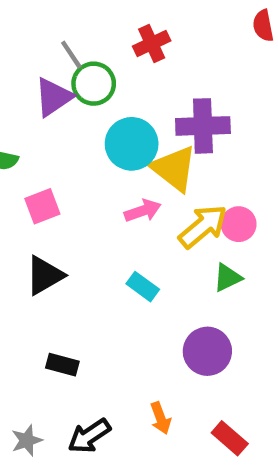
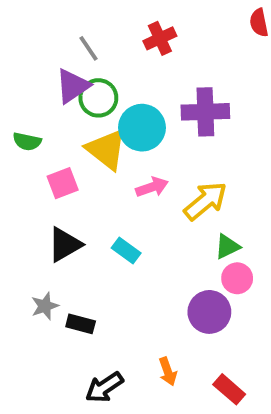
green circle: (94, 84) -> (98, 98), moved
yellow triangle: (174, 168) -> (106, 149), moved
pink circle: (239, 224) -> (237, 278), moved
cyan rectangle: (143, 287) -> (126, 251), moved
gray star: (27, 440) -> (45, 306), moved

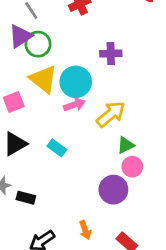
purple cross: (205, 112) -> (111, 54), size x0.7
cyan circle: (142, 128) -> (76, 82), moved

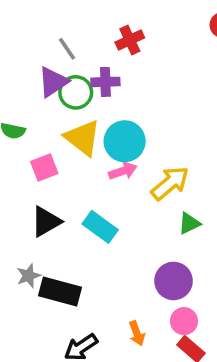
purple cross: (111, 54) -> (105, 82), moved
cyan rectangle: (57, 148) -> (100, 227), size x1.4
pink circle: (132, 167) -> (184, 321), moved
black rectangle: (26, 198) -> (60, 291), size x1.6

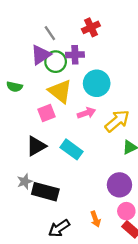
cyan circle: (125, 141) -> (97, 83), moved
pink square: (44, 167) -> (46, 113), moved

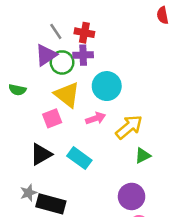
red cross: (91, 27) -> (84, 33), moved, turned 36

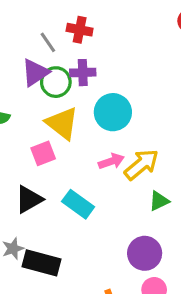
red cross: (84, 33) -> (80, 30), moved
pink arrow: (96, 118) -> (111, 161), moved

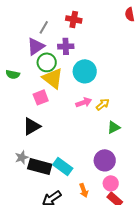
red cross: (80, 30) -> (74, 19), moved
gray line: (48, 42) -> (44, 27), turned 64
green circle: (56, 82) -> (47, 62), moved
yellow arrow: (141, 165) -> (103, 104), size x0.6
cyan rectangle: (78, 204) -> (63, 166), moved

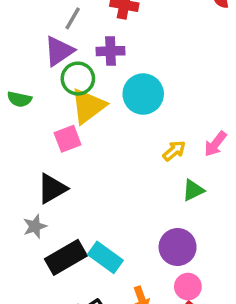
yellow triangle: (53, 78) -> (88, 106), turned 45
pink arrow: (84, 102) -> (215, 144), moved, turned 147
gray star: (22, 157) -> (35, 226), moved
black rectangle: (40, 166) -> (66, 257), turned -45

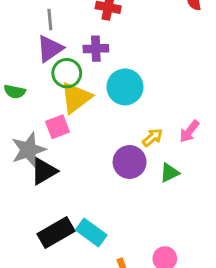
gray line: (73, 18) -> (50, 20), moved, turned -35
gray star: (35, 226) -> (28, 150), moved, size x1.6
purple circle: (178, 247) -> (130, 162), moved

